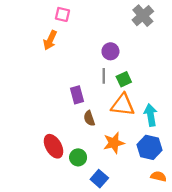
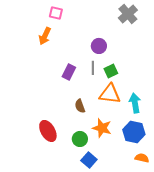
purple rectangle: (77, 95) -> (69, 72), moved, turned 42
orange star: (114, 143) -> (102, 128), turned 30
green circle: (78, 157) -> (80, 139), moved

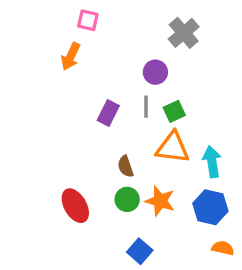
gray cross: (128, 14) -> (184, 33), moved
green circle: (80, 139) -> (127, 199), moved

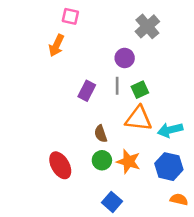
cyan arrow: (212, 162) -> (170, 130), turned -95

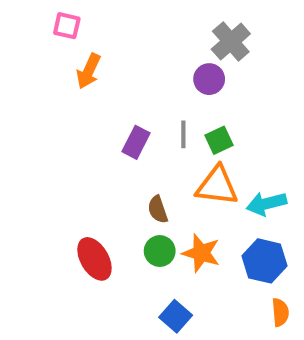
pink square: (70, 16) -> (67, 26), moved
purple circle: (125, 58) -> (209, 79), moved
orange semicircle: (179, 199) -> (280, 312), turned 72

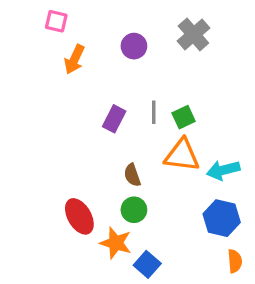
purple circle: (209, 79) -> (134, 46), moved
orange star: (201, 253) -> (116, 243), moved

